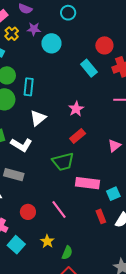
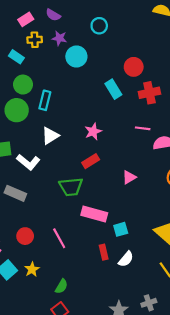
yellow cross: (12, 34) -> (35, 40), turned 32
yellow star: (47, 241) -> (32, 269), moved

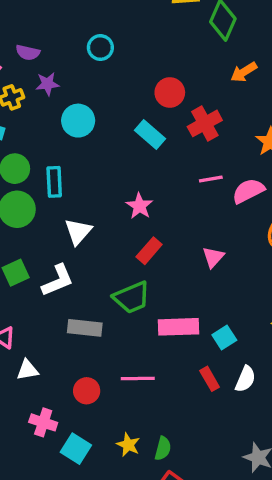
cyan circle: (76, 57) -> (78, 121), moved
white L-shape: (28, 162) -> (58, 280), turned -45
gray rectangle: (15, 193) -> (85, 328), moved
pink line: (59, 238) -> (138, 379), turned -45
yellow star: (32, 269) -> (128, 445), moved

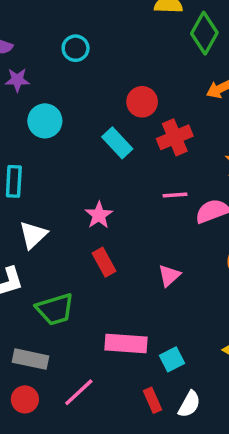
red rectangle: (149, 251) -> (104, 262), turned -76
green trapezoid: (132, 297) -> (55, 309), moved
gray rectangle: (85, 328) -> (30, 359), moved
pink line: (138, 379) -> (79, 392), turned -48

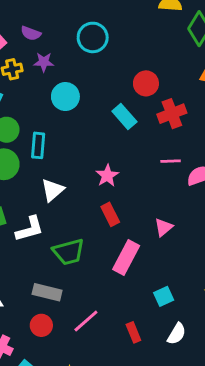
cyan circle: (76, 48) -> (93, 37), size x1.4
pink rectangle: (126, 343) -> (126, 258), moved, turned -68
red rectangle: (152, 400) -> (133, 332), moved

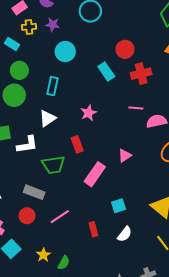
cyan rectangle: (38, 145) -> (52, 86), moved
red rectangle: (110, 214) -> (77, 144), moved

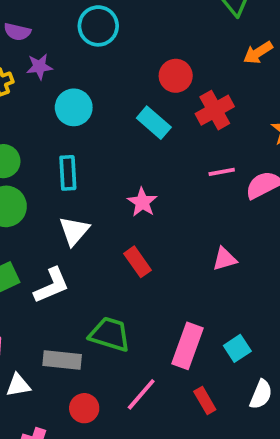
pink triangle: (125, 156) -> (225, 259), turned 32
green trapezoid: (53, 165) -> (110, 334), moved, turned -140
pink rectangle: (95, 174) -> (188, 346), moved
gray rectangle: (34, 192) -> (62, 360), moved

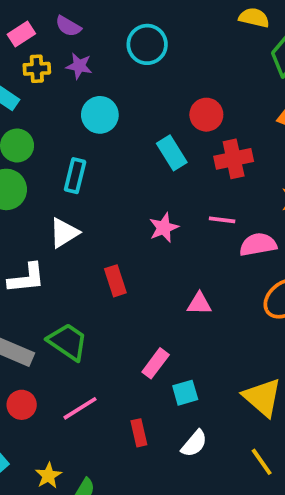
pink star: (142, 202) -> (164, 228), moved
pink rectangle: (188, 346) -> (156, 363), moved, size x0.7

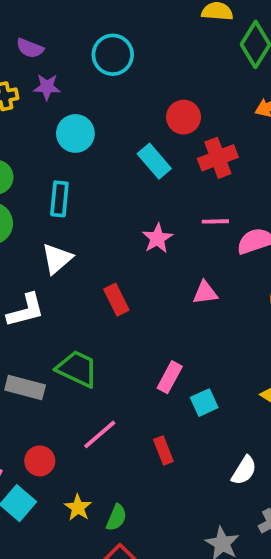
pink triangle: (199, 304) -> (205, 293), moved
red circle: (22, 405) -> (40, 461), moved
white semicircle: (194, 444) -> (244, 470), moved

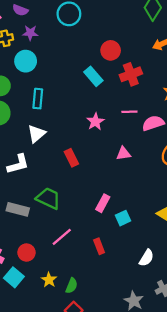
cyan circle: (75, 133) -> (26, 61), moved

